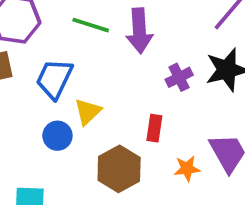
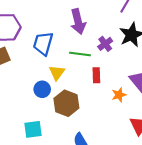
green line: (91, 25) -> (80, 54), moved
blue trapezoid: (54, 79) -> (43, 43), moved
brown hexagon: (119, 169) -> (66, 103), moved

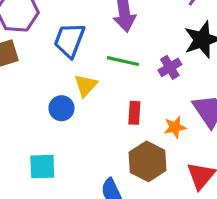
purple cross: (105, 44) -> (170, 67), moved
red rectangle: (96, 75) -> (134, 113), moved
brown hexagon: (66, 103) -> (148, 161), moved

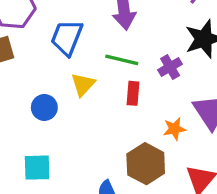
blue circle: (62, 108) -> (44, 107), moved
red rectangle: (134, 113) -> (133, 93), moved

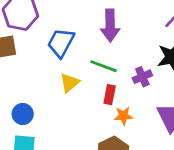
blue circle: (44, 107) -> (23, 114), moved
orange star: (174, 129) -> (123, 116), moved

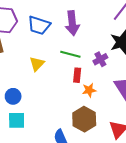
blue trapezoid: (61, 43) -> (39, 25), moved, turned -95
yellow triangle: (70, 83) -> (37, 64), moved

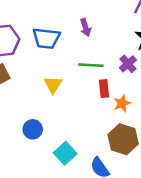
purple arrow: (72, 23) -> (86, 27), size x0.6
cyan square: (17, 120) -> (65, 153), moved, turned -30

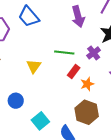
purple arrow: (86, 27) -> (78, 17), moved, size x1.5
blue trapezoid: (46, 38) -> (29, 16), moved, turned 40
red rectangle: (104, 89) -> (74, 71), turned 40

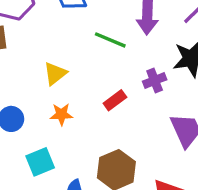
green line: (64, 52) -> (110, 40), moved
orange star: (87, 84) -> (61, 114), moved

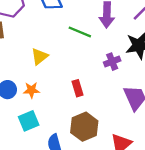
red rectangle: (115, 100) -> (77, 88), moved, turned -70
orange star: (61, 114) -> (31, 90), moved

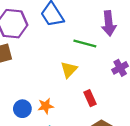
yellow triangle: (40, 56) -> (69, 70), moved

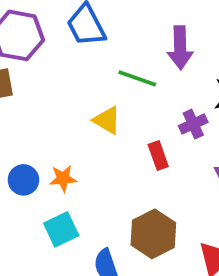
yellow triangle: (69, 70) -> (107, 120), turned -48
red rectangle: (90, 98) -> (158, 156), moved

